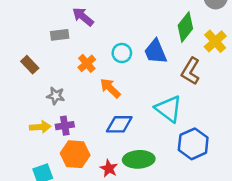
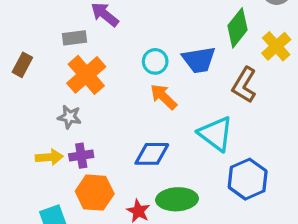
blue trapezoid: (156, 52) -> (199, 60), turned -76
orange cross: (87, 63) -> (86, 75), moved, size x1.6
brown rectangle: (30, 65) -> (22, 65), moved, turned 72
orange arrow: (110, 88) -> (164, 97), moved

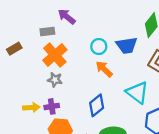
brown rectangle: (22, 65) -> (14, 49), turned 32
gray star: (69, 117) -> (55, 80), moved
blue diamond: (152, 154) -> (97, 105), turned -40

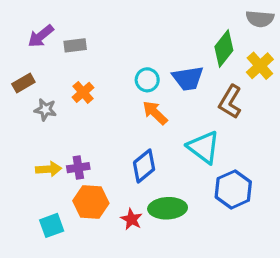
purple arrow: (67, 17) -> (41, 36), moved, turned -78
gray rectangle: (47, 32) -> (75, 45), moved
orange cross: (55, 55) -> (83, 92), size x0.6
gray star: (55, 80) -> (45, 110), moved

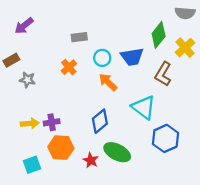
gray rectangle: (75, 45) -> (79, 37), moved
orange cross: (83, 92) -> (69, 67), moved
green ellipse: (168, 208) -> (117, 152), turned 30

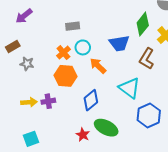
cyan circle: (102, 58) -> (83, 47), moved
orange hexagon: (61, 148) -> (66, 76), moved

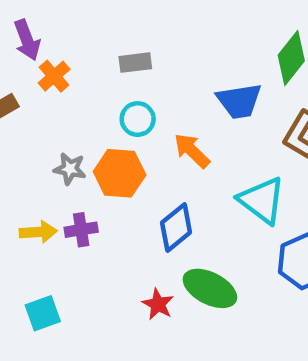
purple arrow: (24, 16) -> (27, 40), turned -72
cyan circle: (83, 47) -> (138, 119), moved
orange cross: (63, 53) -> (54, 76), moved
gray star: (27, 64) -> (70, 169), moved

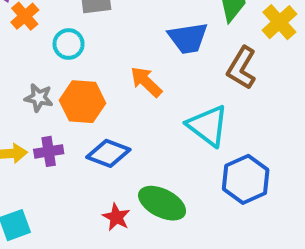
cyan circle: (138, 119) -> (69, 44), moved
blue diamond: (176, 227) -> (108, 153), moved, turned 60

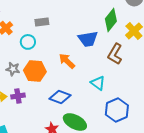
cyan triangle: (208, 126) -> (98, 83), size x0.7
blue diamond: (108, 153) -> (60, 97), moved

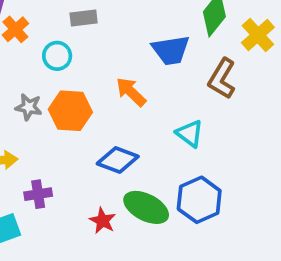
purple cross: (18, 96) -> (38, 194), moved
blue hexagon: (117, 110) -> (199, 200), moved

